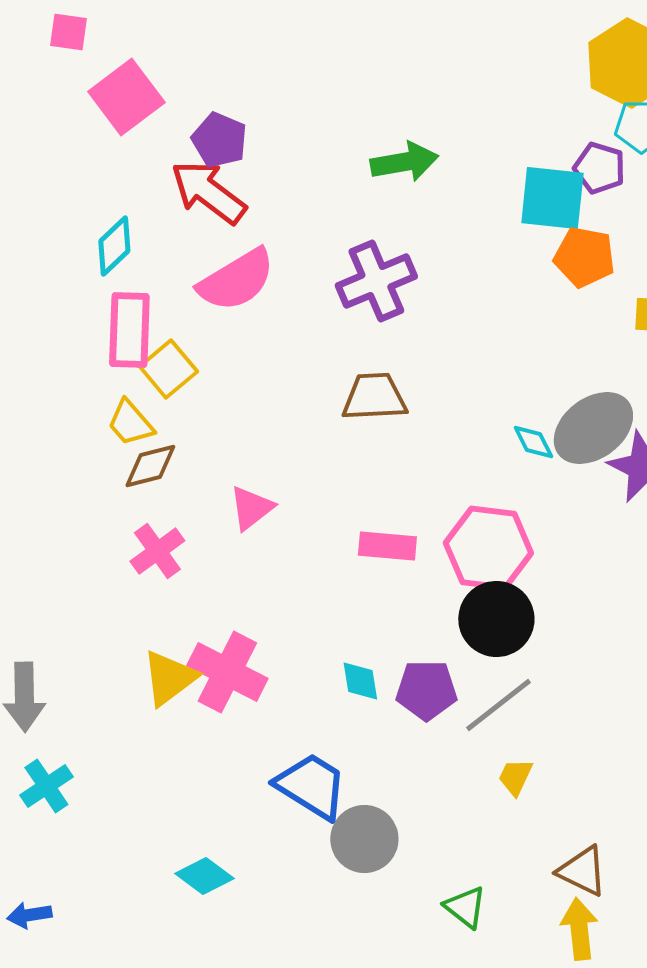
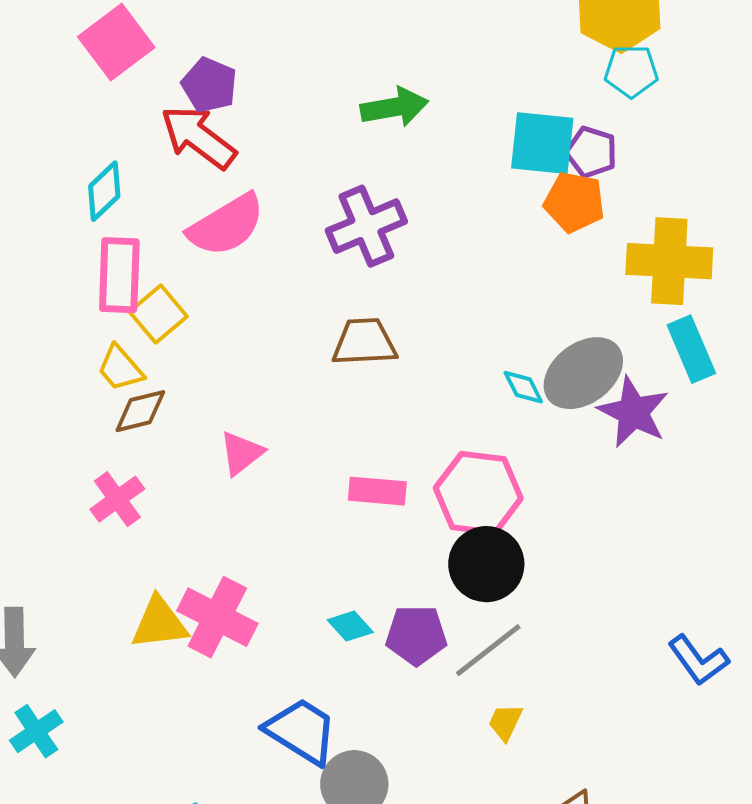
purple pentagon: (599, 168) -> (591, 152), moved
pink cross: (157, 551) -> (117, 499), moved
yellow triangle: (169, 678) -> (159, 623), turned 30
cyan diamond: (360, 681) -> (350, 626), turned -33

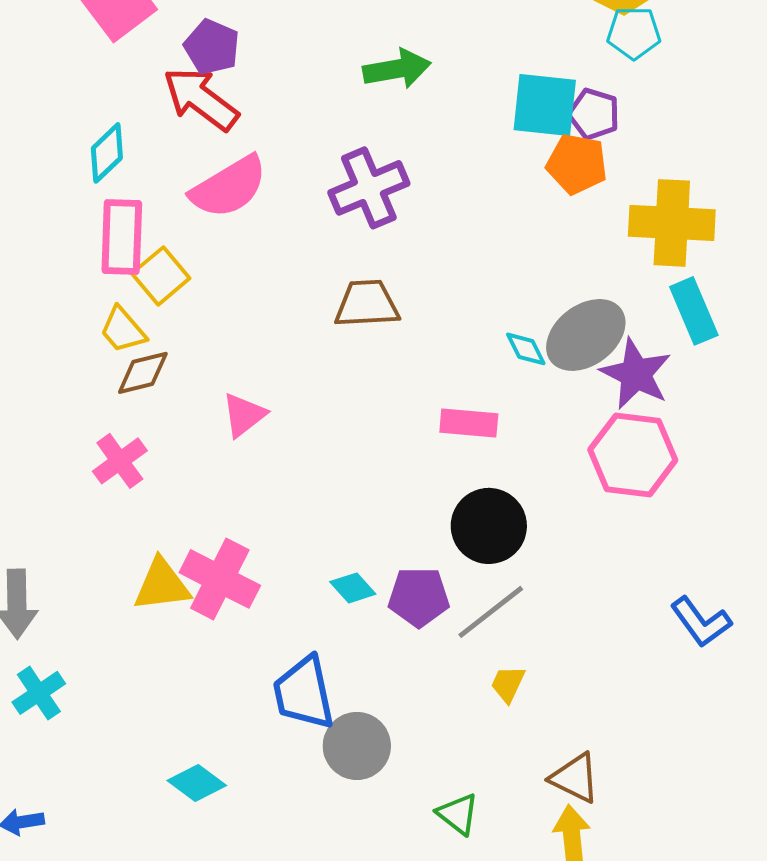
pink rectangle: (377, 491) -> (469, 423), moved
pink hexagon: (478, 493) -> (633, 455), moved
blue trapezoid: (301, 731) -> (304, 693), turned -134

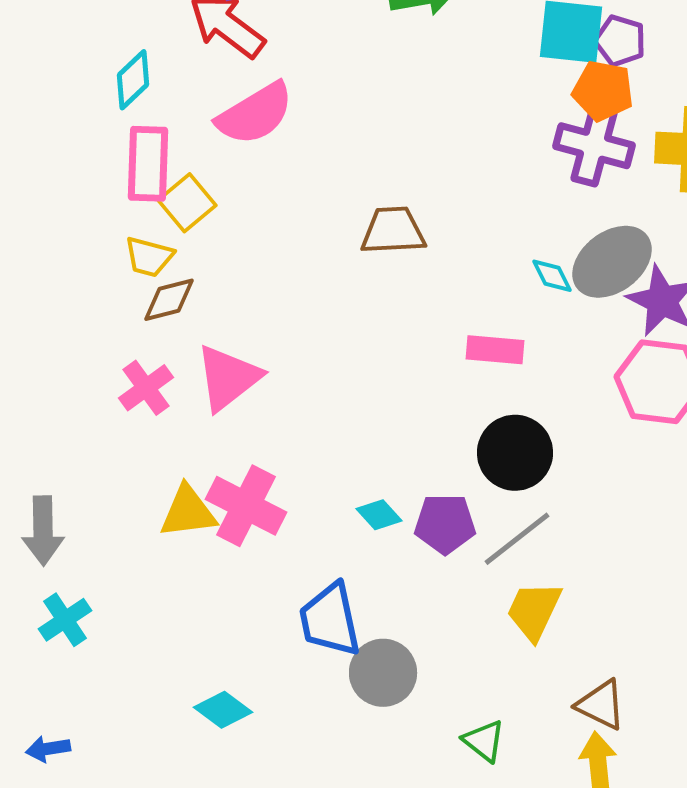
purple cross: (369, 188) -> (594, 146), moved, turned 38
yellow trapezoid: (123, 330) -> (149, 257), turned -34
pink triangle: (244, 415) -> (228, 378), moved, size x1.5
yellow trapezoid: (508, 684) -> (534, 611), size x1.6

